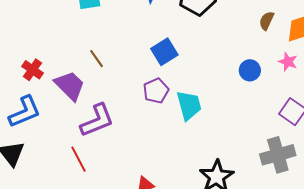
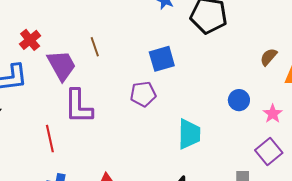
pink star: (288, 62) -> (273, 114), moved
cyan trapezoid: (189, 105) -> (189, 134), moved
purple L-shape: (97, 120) -> (78, 106), turned 96

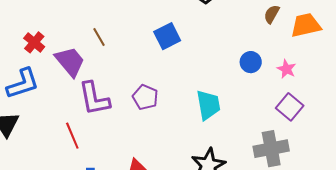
purple pentagon: (143, 94) -> (145, 97), moved, turned -30

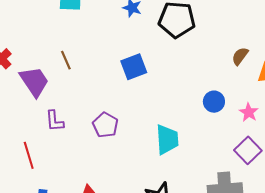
purple L-shape: (94, 99) -> (54, 121), size x0.6

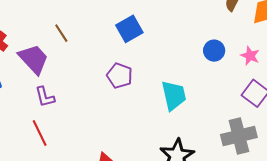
purple L-shape: (54, 121) -> (45, 97), moved
purple pentagon: (105, 125) -> (120, 76), moved

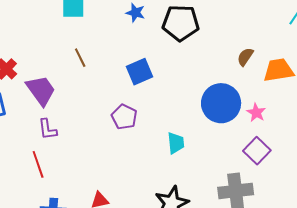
brown line: (61, 33) -> (80, 58), moved
blue circle: (214, 51) -> (221, 103), size x1.8
cyan trapezoid: (174, 95) -> (176, 143), size x0.7

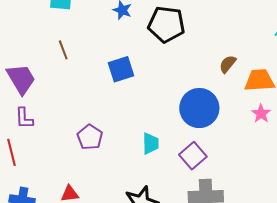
pink star: (256, 113) -> (261, 114), moved
purple pentagon: (124, 117) -> (90, 137), moved
purple square: (257, 151) -> (193, 156), moved

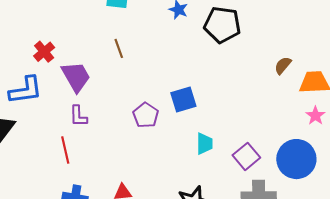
blue square: (121, 69) -> (183, 100), moved
blue circle: (199, 108) -> (296, 159), moved
purple pentagon: (90, 137) -> (146, 115), moved

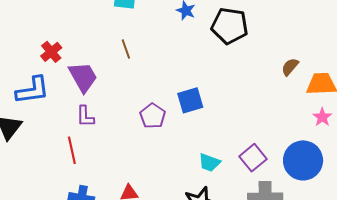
cyan trapezoid: (204, 144) -> (209, 163), moved, turned 110

